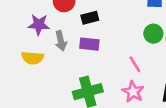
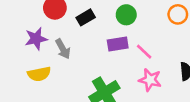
green circle: (153, 34) -> (126, 15), moved
purple rectangle: (89, 44) -> (118, 44), moved

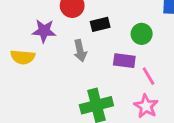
gray arrow: (63, 49) -> (80, 51), moved
yellow semicircle: (39, 74) -> (23, 57), moved

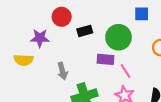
green circle: (142, 34) -> (118, 37), size x1.5
gray arrow: (80, 51) -> (62, 71), moved

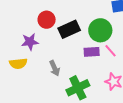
black rectangle: (85, 31) -> (69, 29), size x1.5
pink line: (126, 71) -> (111, 51), moved

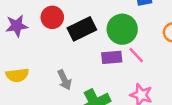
purple star: (30, 42) -> (17, 26), moved

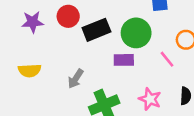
pink line: (136, 55) -> (167, 59), moved
gray arrow: (64, 80) -> (76, 79), turned 54

